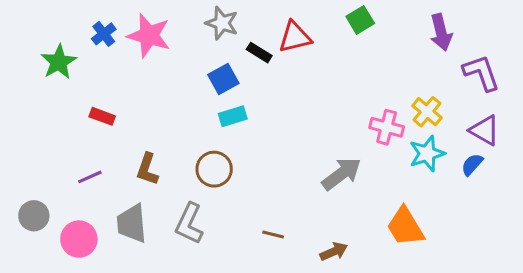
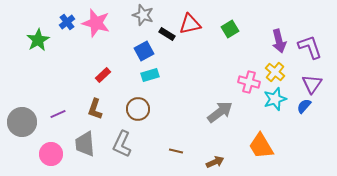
green square: (360, 20) -> (230, 29), moved
purple arrow: (441, 32) -> (279, 41), moved
red rectangle: (102, 116) -> (103, 75), moved, turned -63
purple triangle: (484, 130) -> (312, 84), turned 35
gray circle: (34, 216) -> (22, 122), moved, size x1.5

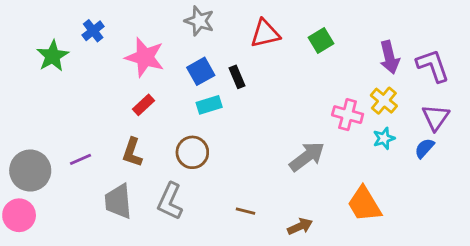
pink star: (96, 23) -> (145, 57), moved
black rectangle: (167, 34) -> (237, 77), moved, turned 35
cyan star: (275, 99) -> (384, 138), size x0.7
pink circle: (51, 154) -> (19, 215), moved

